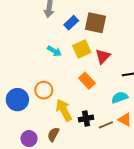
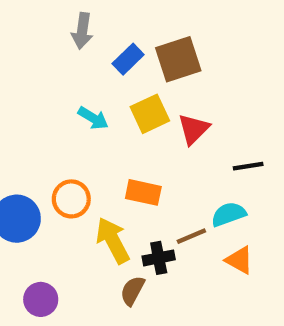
brown square: (95, 23) -> (178, 59), turned -30
orange rectangle: (87, 81) -> (143, 192), moved, turned -35
brown line: (106, 125) -> (191, 236), moved
brown semicircle: (53, 134) -> (132, 291), moved

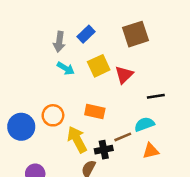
gray arrow: (82, 31) -> (59, 42), moved
brown square: (178, 59) -> (135, 34), moved
orange triangle: (239, 260) -> (151, 151), turned -42

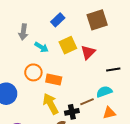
gray arrow: (59, 42) -> (23, 32), moved
orange rectangle: (95, 112) -> (54, 80), moved
orange circle: (53, 115) -> (33, 72), moved

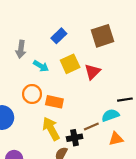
black line: (113, 69) -> (125, 100), moved

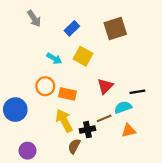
gray arrow: (21, 49) -> (34, 18), moved, turned -42
yellow square: (70, 64) -> (83, 56), turned -36
red triangle: (92, 72) -> (105, 86), moved

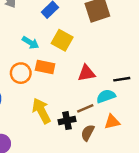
red triangle: (105, 86) -> (86, 73), turned 35
orange rectangle: (67, 94) -> (45, 67), moved
brown semicircle: (74, 146) -> (88, 133), moved

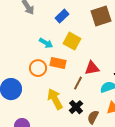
brown line: (85, 108) -> (78, 83), moved, turned -40
black cross: (67, 121) -> (76, 107), turned -32

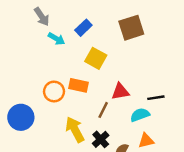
cyan arrow: (46, 43) -> (56, 39), moved

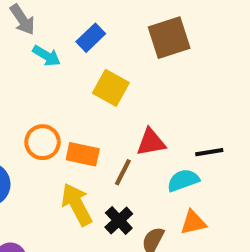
orange rectangle: (79, 85) -> (83, 154), moved

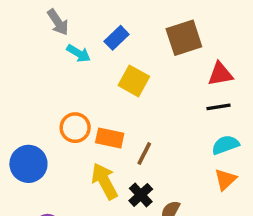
red triangle: (151, 142) -> (220, 74), moved
black line: (209, 152) -> (219, 107), moved
cyan semicircle: (183, 180) -> (225, 145), moved
orange triangle: (193, 223) -> (225, 179), moved, turned -30

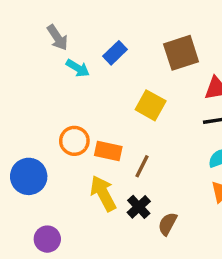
yellow square: (134, 81) -> (151, 105), moved

